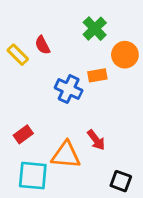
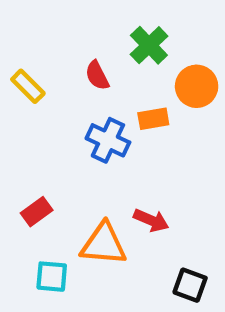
red semicircle: (42, 45) -> (97, 75), moved
red arrow: (96, 140) -> (151, 220), turned -30
cyan square: (33, 176) -> (52, 277), size x0.7

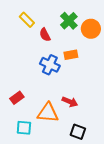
yellow rectangle: (28, 86) -> (27, 20), moved
orange circle: (197, 86) -> (91, 29), moved
black square: (190, 285) -> (78, 132), moved

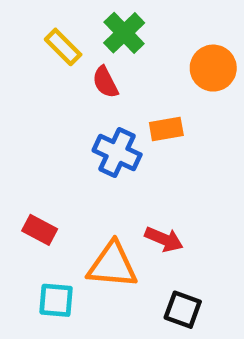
green cross: (69, 21) -> (124, 33), moved
red rectangle: (17, 98) -> (40, 230), turned 64

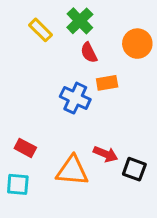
red semicircle: (105, 82) -> (89, 53), moved
cyan square: (56, 300) -> (18, 184), moved
black square: (183, 310) -> (134, 169), moved

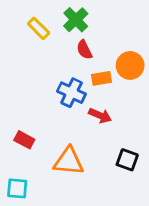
orange circle: (137, 44) -> (130, 65), moved
red arrow: (106, 154) -> (100, 116), moved
cyan square: (18, 184) -> (17, 188), moved

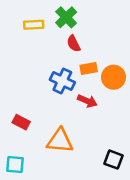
yellow rectangle: (39, 28) -> (34, 25), turned -48
orange circle: (130, 65) -> (113, 77), moved
black square: (127, 160) -> (113, 160), moved

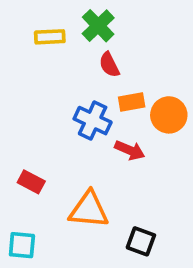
black square: (113, 160) -> (141, 241), moved

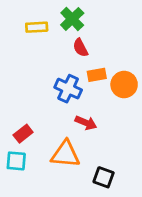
red arrow: (130, 150) -> (86, 123), moved
red rectangle: (31, 182) -> (23, 134), turned -66
cyan square: (22, 245) -> (16, 161), moved

